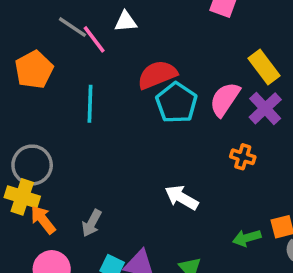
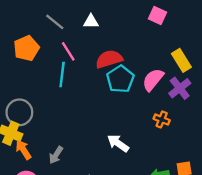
pink line: (94, 39) -> (68, 51), moved

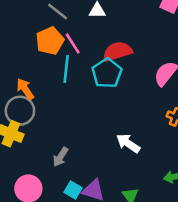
orange pentagon: (26, 48) -> (50, 41), moved
cyan pentagon: (120, 79) -> (107, 73), moved
orange arrow: (23, 150) -> (25, 89), moved

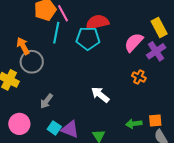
cyan pentagon: (107, 73) -> (88, 38), turned 30
gray circle: (20, 111) -> (32, 62), moved

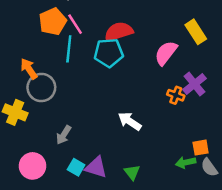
purple cross: (156, 51) -> (194, 84), moved
green arrow: (134, 124) -> (186, 162), moved

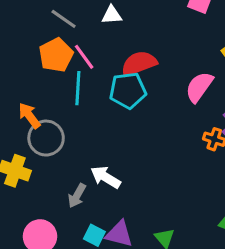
white arrow: (130, 121) -> (106, 177), moved

